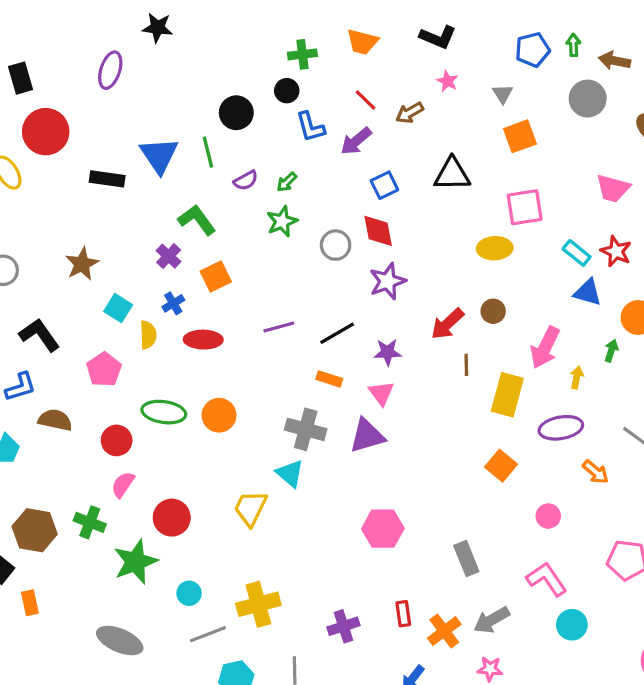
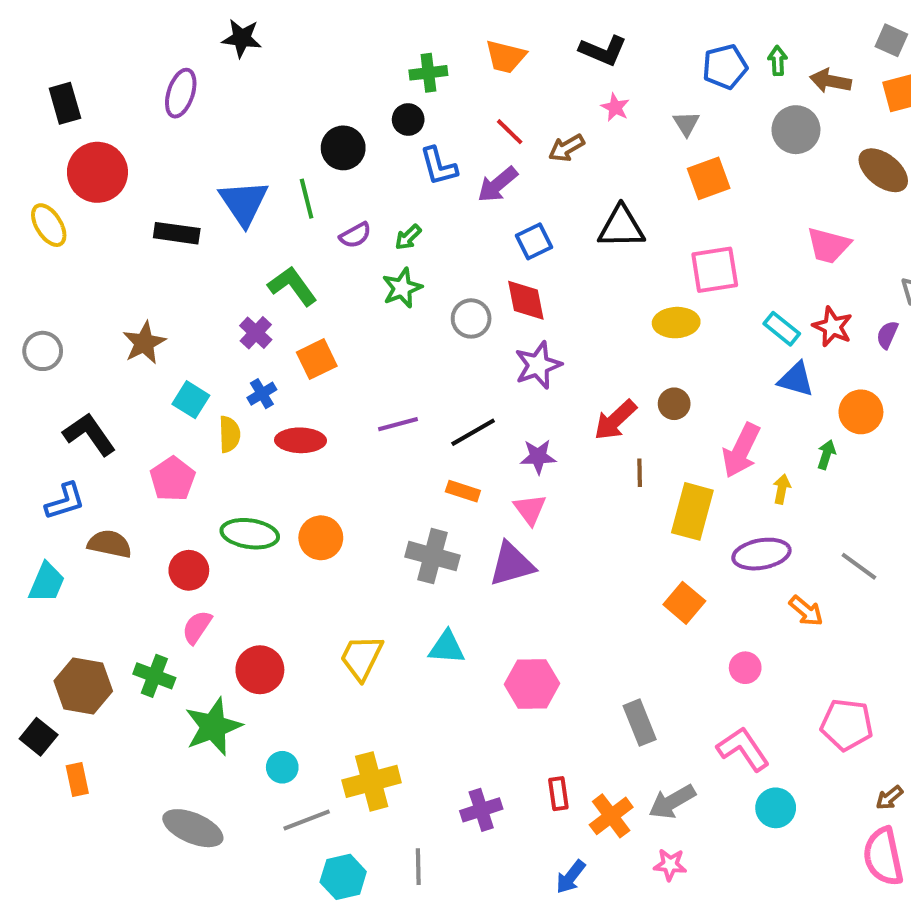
cyan triangle: (290, 474) -> (447, 647), moved, turned -36

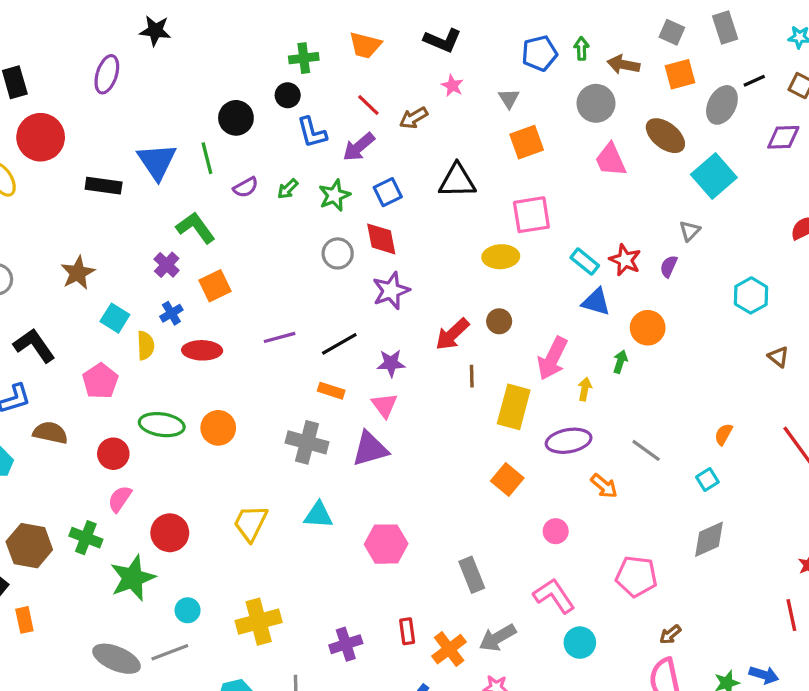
pink trapezoid: (828, 245) -> (611, 160), moved, turned 51
green star: (402, 288) -> (334, 195), moved
gray line: (307, 820) -> (170, 652), moved

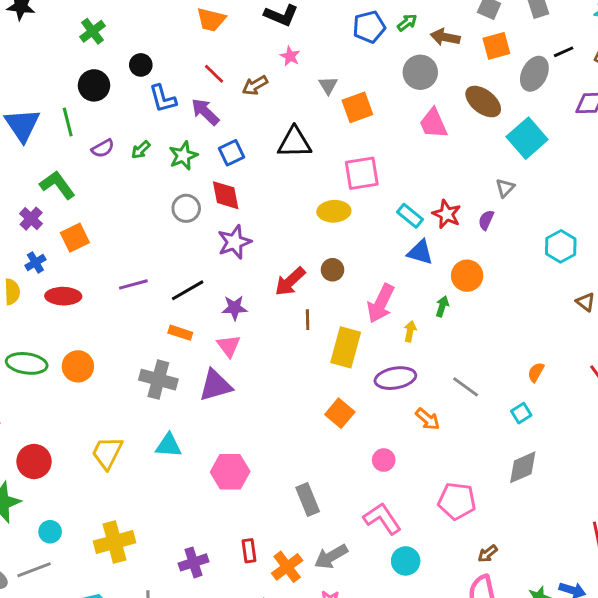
green arrow: (581, 48) -> (407, 23), turned 54
green cross: (304, 58) -> (93, 31), moved, turned -30
gray triangle: (509, 98) -> (328, 85), moved
purple arrow: (359, 147) -> (205, 112), turned 84

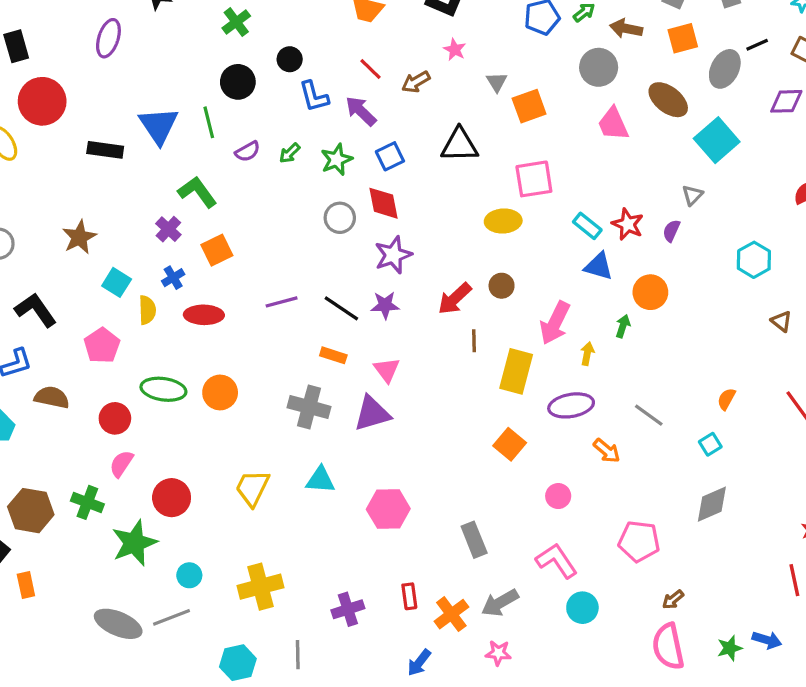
black line: (188, 290) -> (341, 308), turned 64
purple star: (234, 308) -> (385, 305), moved

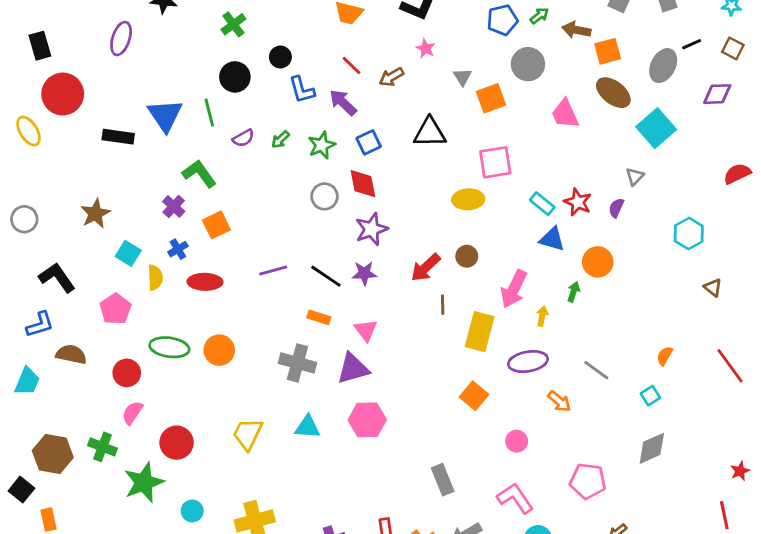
orange square: (683, 38) -> (608, 51), moved
gray circle: (599, 67) -> (528, 64), moved
pink hexagon: (388, 509) -> (367, 420), moved

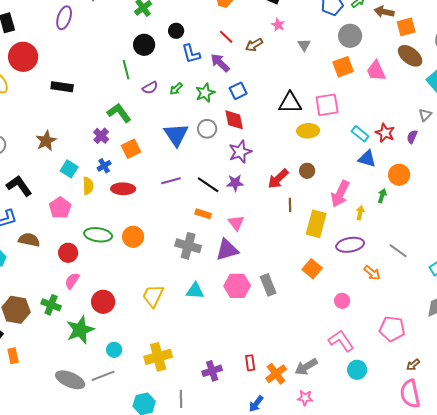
orange square: (491, 98) -> (343, 67), moved
blue triangle: (165, 115) -> (176, 135), moved
black triangle: (430, 132) -> (290, 103), moved
gray rectangle: (443, 480) -> (268, 285), moved

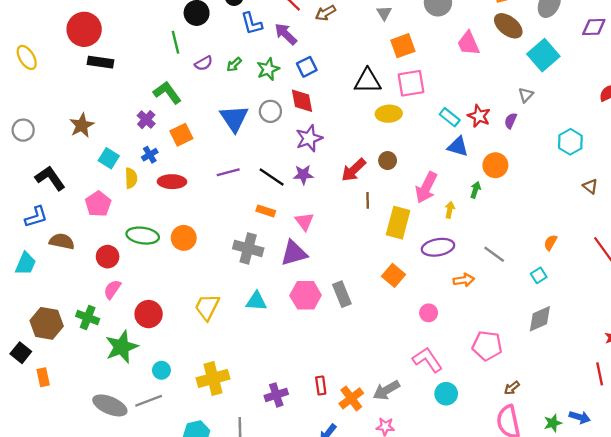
red circle: (23, 57) -> (84, 29), moved
orange square: (343, 67) -> (403, 46), moved
orange arrow: (372, 273) -> (464, 280), turned -48

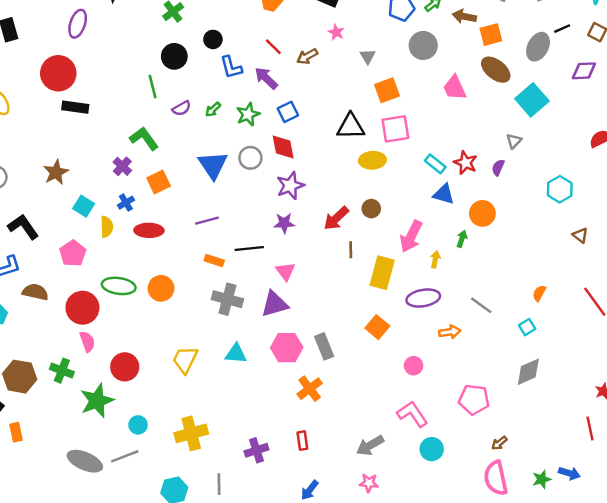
black line: (272, 177) -> (249, 248), moved, turned -40
orange rectangle: (266, 211) -> (214, 261), moved
red circle: (108, 257) -> (82, 308), size x1.4
pink semicircle: (112, 289) -> (87, 342), turned 126
orange cross: (351, 398) -> (310, 389), moved

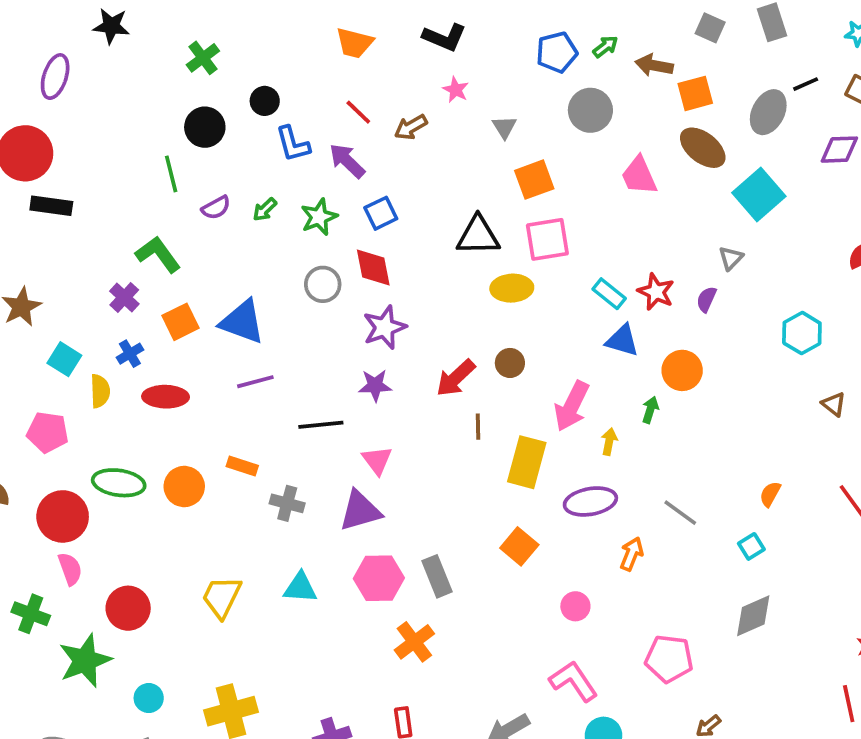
blue triangle: (213, 165) -> (242, 322), moved, turned -36
pink pentagon: (73, 253) -> (48, 432), turned -30
orange rectangle: (214, 261) -> (242, 466), moved
gray cross: (227, 299) -> (287, 503), size x0.7
orange arrow: (450, 332) -> (632, 554), turned -60

